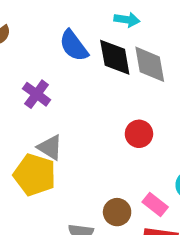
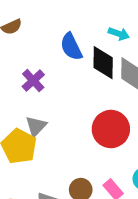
red circle: (139, 134) -> (111, 129), size x1.6
gray triangle: (50, 147) -> (36, 126), turned 30

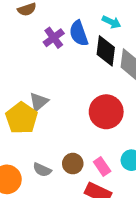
cyan arrow: (119, 34) -> (111, 22), moved
purple cross: (33, 81) -> (54, 38), moved

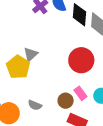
brown circle: (73, 164) -> (66, 101), moved
pink rectangle: (102, 167) -> (80, 93), moved

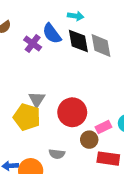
red circle: (81, 60) -> (72, 112), moved
pink rectangle: (80, 93) -> (103, 127), turned -64

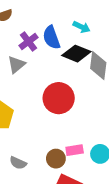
black diamond: (78, 41) -> (76, 54), turned -75
gray triangle: (37, 99) -> (16, 65), moved
red circle: (72, 112) -> (59, 98), moved

